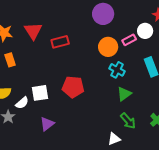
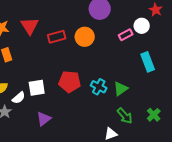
orange circle: (108, 47) -> (85, 37), moved
cyan cross: (117, 70) -> (99, 87), moved

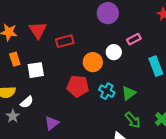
white circle: (142, 26) -> (114, 52), moved
orange circle: (85, 37) -> (93, 62), moved
white square: (37, 88) -> (36, 70), moved

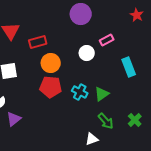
orange circle: (93, 62) -> (51, 63), moved
purple triangle: (52, 123) -> (14, 119), moved

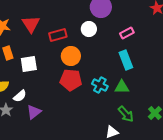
white circle: (87, 53) -> (89, 29), moved
cyan rectangle: (129, 67) -> (126, 60), moved
green triangle: (102, 94) -> (122, 87), turned 35

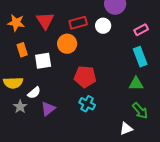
red rectangle: (58, 35) -> (78, 23), moved
orange circle: (71, 56) -> (67, 44), moved
cyan cross: (100, 85) -> (87, 104), moved

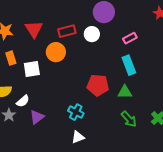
red pentagon: (85, 77) -> (98, 85), moved
white triangle: (126, 129) -> (78, 137), moved

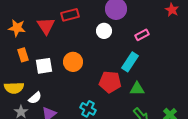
red rectangle: (67, 31) -> (70, 15), moved
orange circle: (56, 52) -> (73, 62), moved
cyan rectangle: (129, 65) -> (130, 62), moved, turned 54

